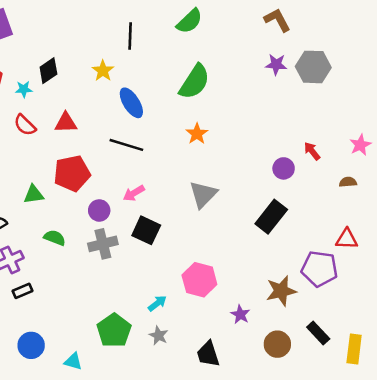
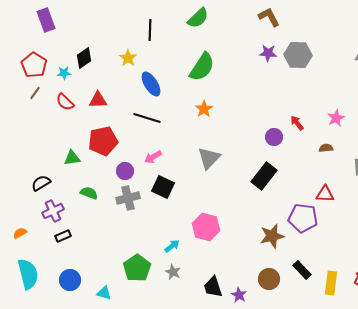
purple star: (240, 314) -> (239, 295), moved

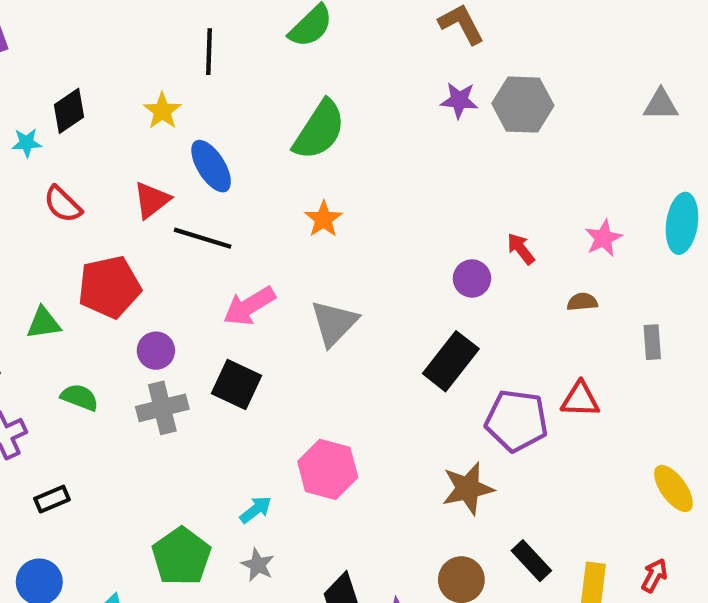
red triangle: (98, 100) -> (152, 200), moved, turned -36
red semicircle: (65, 102) -> (63, 204), moved
pink arrow: (153, 157) -> (249, 306), moved, size x1.4
purple pentagon: (303, 218) -> (517, 421), moved
black rectangle: (63, 236) -> (52, 499), moved

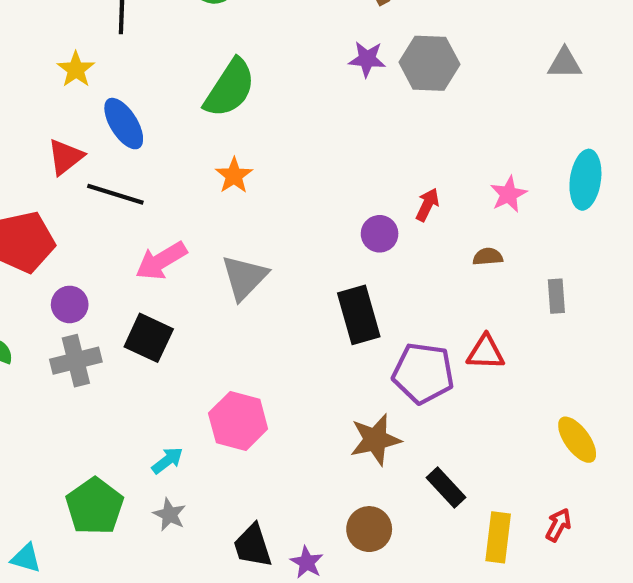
red arrow: (521, 249) -> (427, 205), turned 64
black rectangle: (451, 361) -> (359, 315), turned -54
black rectangle: (531, 561) -> (446, 488), moved

